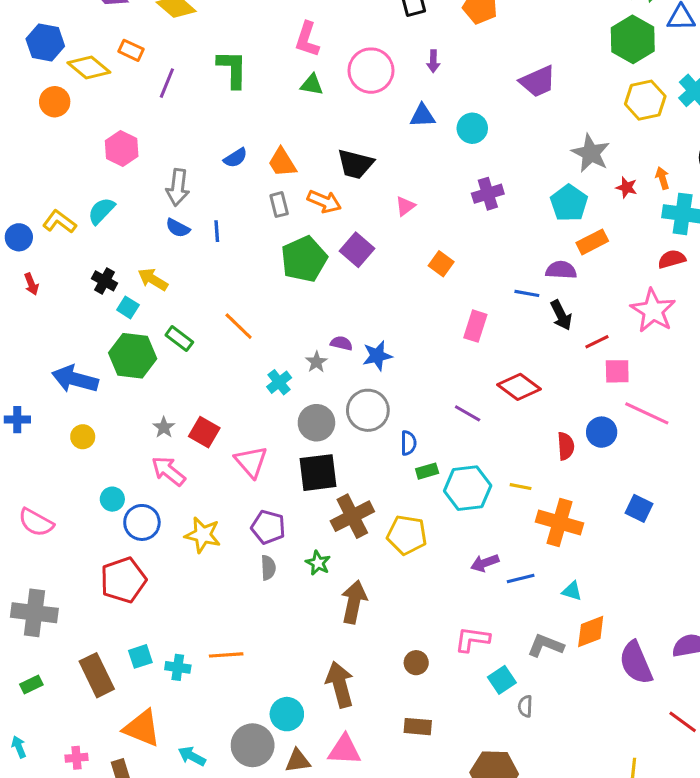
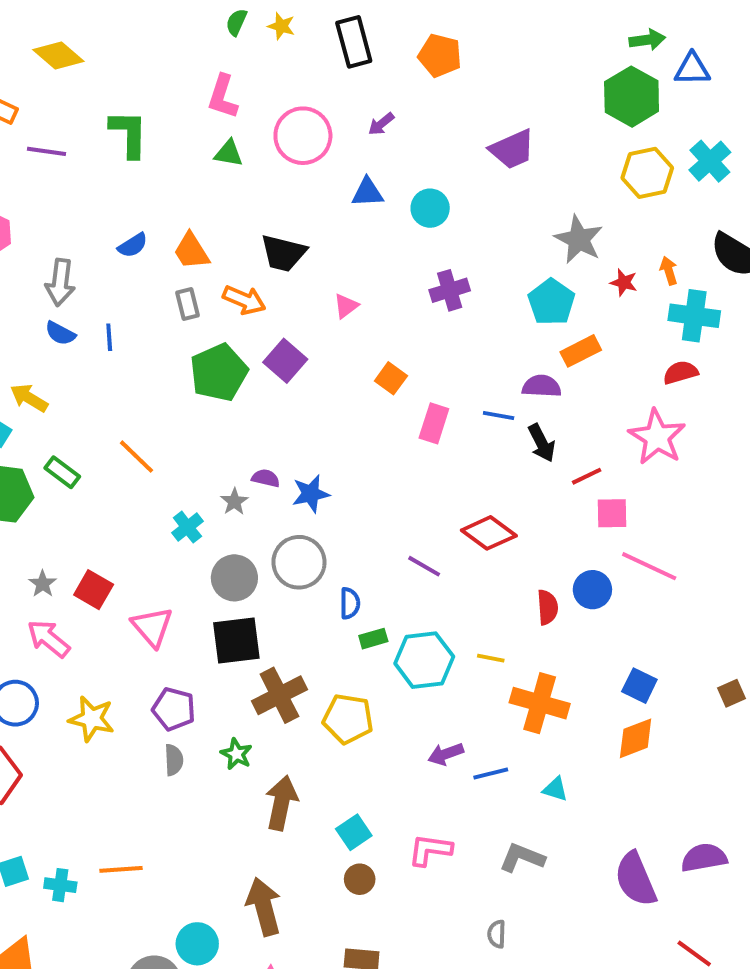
purple arrow: (433, 61) -> (381, 124), turned 50
purple line: (167, 83) -> (47, 151), turned 76
pink rectangle: (475, 326) -> (434, 423), moved
orange diamond: (591, 632) -> (636, 738), moved
cyan square: (502, 680) -> (354, 832), moved

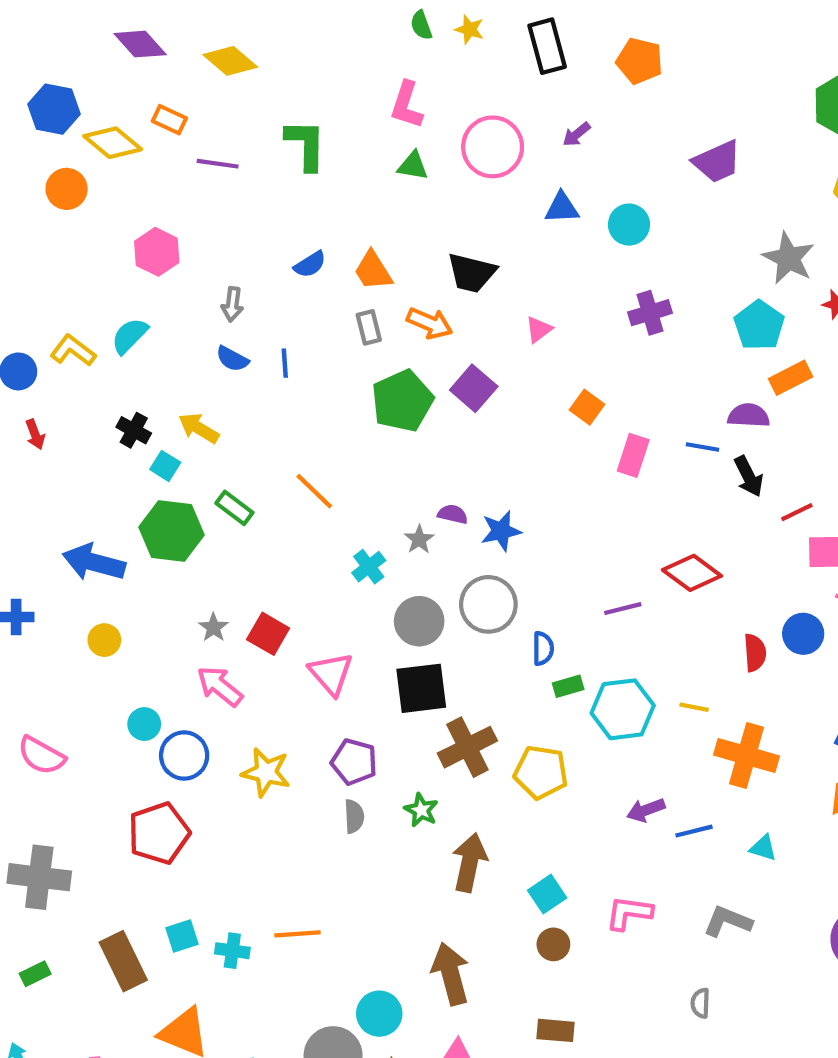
green semicircle: (236, 22) -> (421, 25), turned -44
gray arrow: (60, 282) -> (232, 304), size x0.7
purple line: (424, 566) -> (623, 609), turned -44

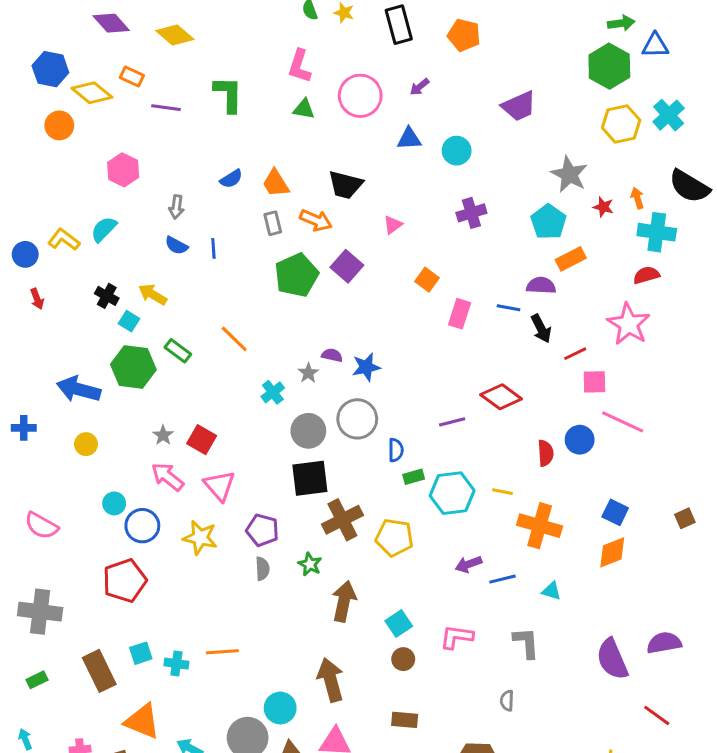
pink triangle: (331, 674) -> (219, 486), moved
gray L-shape: (728, 921) -> (526, 643), turned 64

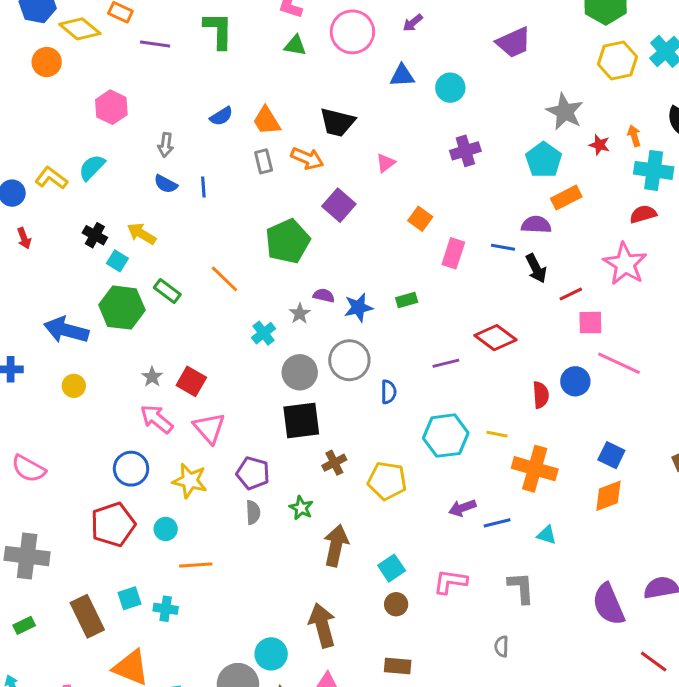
green pentagon: (296, 275) -> (288, 241), moved
green rectangle: (414, 477) -> (407, 300), moved
cyan circle: (114, 503) -> (166, 529), moved
brown cross: (342, 520) -> (334, 463), size x0.6
orange line: (222, 652) -> (196, 565), moved

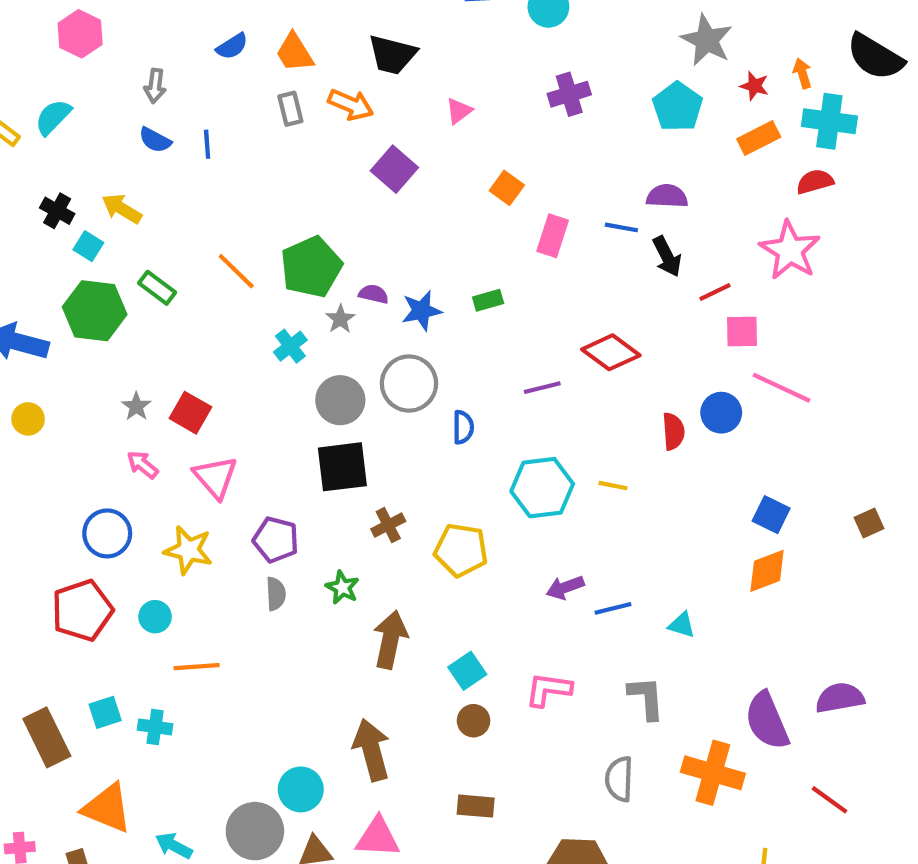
orange rectangle: (566, 198) -> (759, 138), moved
green pentagon: (288, 241) -> (311, 267), moved
pink arrow: (157, 419) -> (143, 465), size x0.7
orange cross: (535, 469) -> (713, 773), moved
gray semicircle: (502, 646) -> (619, 779), size x1.5

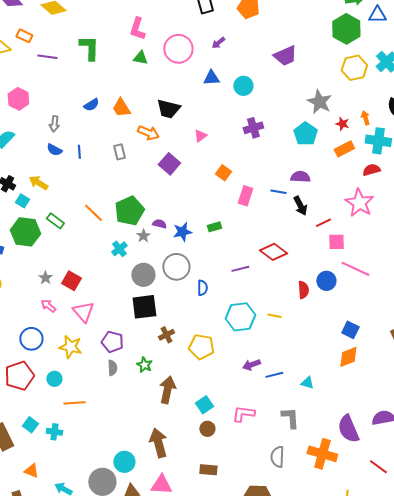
gray rectangle: (290, 109) -> (119, 152), moved
cyan square: (105, 712) -> (30, 425), turned -35
orange triangle: (107, 808) -> (31, 471), size x0.6

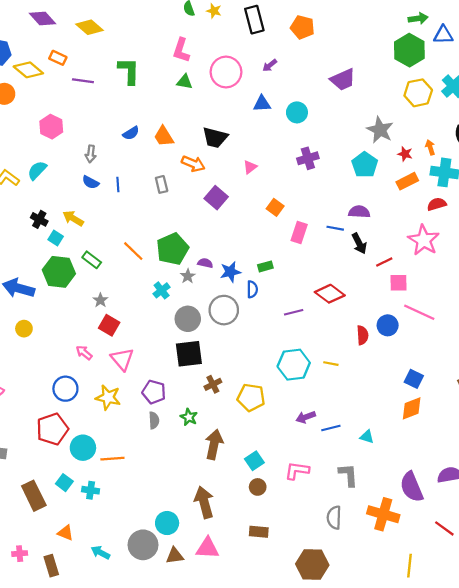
gray star: (45, 278) -> (100, 300), moved
blue semicircle: (202, 288) -> (252, 289), moved
cyan circle: (54, 379) -> (83, 448), moved, size x1.5

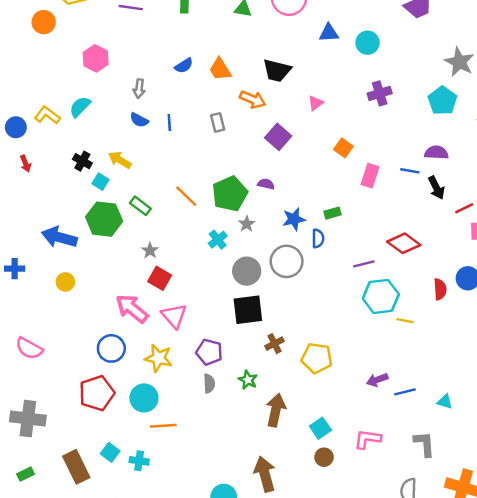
purple semicircle: (205, 263) -> (266, 184), moved
pink arrow: (84, 353) -> (132, 309), size x1.8
cyan hexagon: (294, 365) -> (381, 296), moved
cyan circle: (83, 448) -> (144, 398), moved

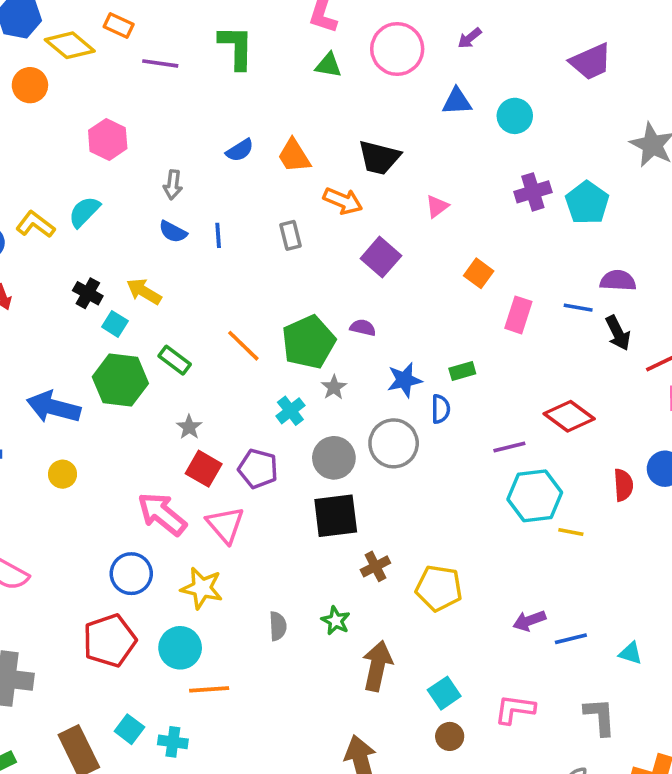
cyan pentagon: (442, 101) -> (587, 203), moved
purple pentagon: (209, 352) -> (258, 469), moved

